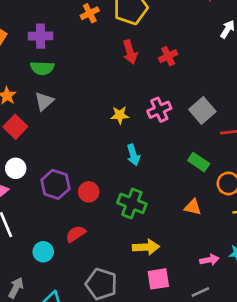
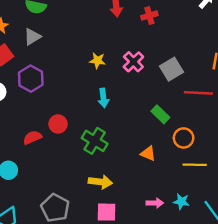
pink cross: (159, 110) -> (133, 62), turned -30
purple hexagon: (55, 184) -> (31, 79), moved
red semicircle: (76, 234) -> (32, 137), moved

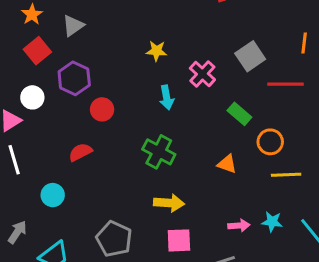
pink cross: (133, 62) -> (202, 74), moved
red circle: (58, 124) -> (102, 109), moved

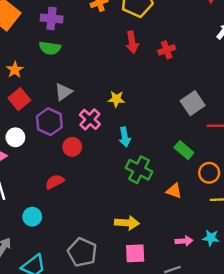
gray triangle: (73, 26) -> (63, 92), moved
pink cross: (202, 74) -> (90, 119), moved
green cross: (159, 152) -> (139, 170), moved

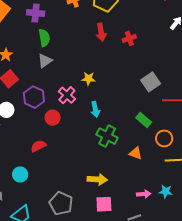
green semicircle: (50, 48) -> (44, 38), moved, turned -108
gray triangle: (63, 92) -> (45, 61), moved

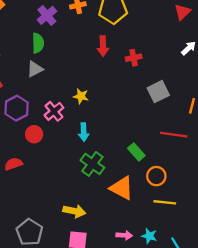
purple cross: (36, 13) -> (47, 15), moved, turned 36
gray square: (151, 82) -> (158, 92), moved
orange triangle: (136, 153) -> (122, 188), size x1.6

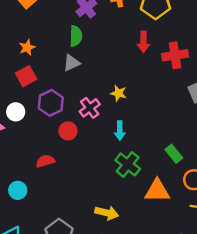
red cross: (134, 58) -> (175, 55), size x1.5
orange triangle: (122, 188) -> (157, 191), turned -30

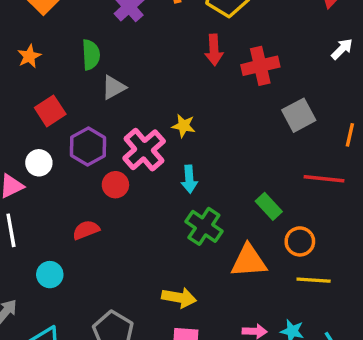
green semicircle: (76, 36) -> (91, 55), moved
orange star: (27, 47) -> (29, 56), moved
pink cross: (90, 108) -> (144, 150), size x1.4

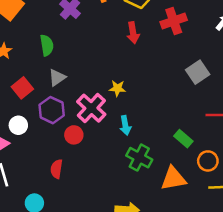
red cross: (260, 66) -> (174, 21), moved
gray triangle: (114, 87) -> (57, 78), moved
red semicircle: (86, 230) -> (57, 169), turned -54

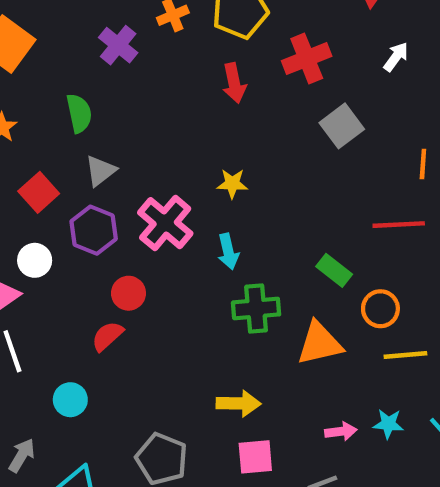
gray square: (198, 72) -> (342, 126), moved
yellow star: (117, 88) -> (232, 184), moved
red circle: (74, 135) -> (128, 293), moved
green cross: (139, 158) -> (256, 308), turned -30
red semicircle: (57, 169) -> (107, 336), turned 42

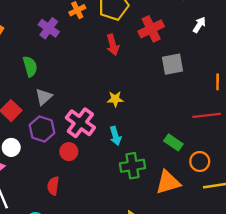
gray square: (342, 126) -> (172, 64), turned 30
red circle: (128, 293) -> (69, 152), moved
red semicircle: (107, 336) -> (53, 186), turned -36

